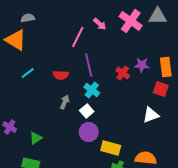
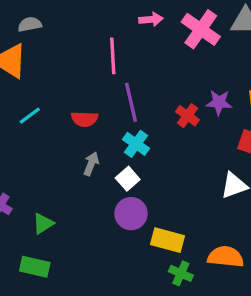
pink arrow: (100, 24) -> (151, 19), moved, turned -48
pink line: (78, 37) -> (113, 56), turned -30

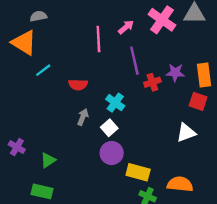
pink arrow: (151, 19) -> (126, 27), moved, turned -35
purple line: (131, 102) -> (134, 61), moved
cyan line: (30, 116) -> (43, 70), moved
red cross: (187, 116) -> (152, 82), turned 35

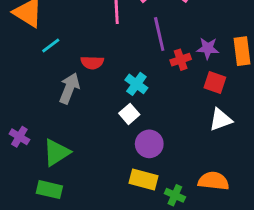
red square: (198, 101) -> (215, 83), moved
gray arrow: (83, 117) -> (69, 88), moved, size x1.5
purple circle: (112, 153) -> (149, 144), moved
green triangle: (48, 160) -> (57, 152), size x1.5
yellow rectangle: (138, 172) -> (144, 180), moved

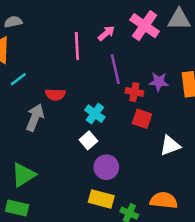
red cross: (181, 60) -> (134, 92), turned 30
red square: (215, 83) -> (142, 119), moved

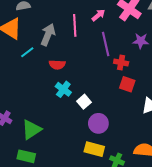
purple star: (159, 82) -> (141, 41), moved
cyan cross: (95, 114) -> (63, 89), moved
gray arrow: (35, 117) -> (48, 35), moved

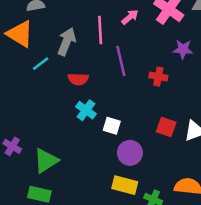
purple line: (106, 44) -> (121, 61), moved
red square: (127, 84) -> (166, 127), moved
white square: (84, 102) -> (112, 126), turned -32

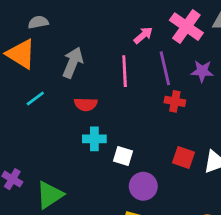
pink line: (100, 30) -> (125, 71), moved
purple line: (121, 61) -> (165, 68), moved
cyan line: (41, 64) -> (35, 99), moved
cyan cross: (86, 110) -> (94, 139), turned -36

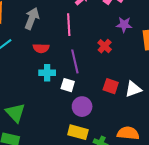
purple line: (165, 68) -> (75, 61), moved
red cross: (175, 101) -> (105, 46), turned 32
green triangle: (50, 195) -> (15, 113), turned -40

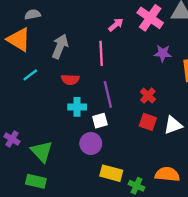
red cross: (105, 46) -> (148, 96), moved
white square: (68, 85) -> (100, 121), turned -32
purple circle: (82, 107) -> (91, 144), moved

